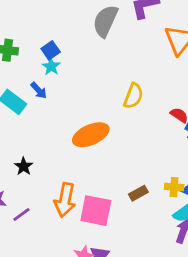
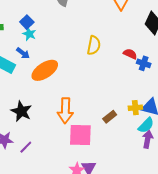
orange ellipse: (91, 135) -> (45, 70), moved
black star: (24, 166) -> (21, 111), size x1.5
orange arrow: (65, 200) -> (65, 111), moved

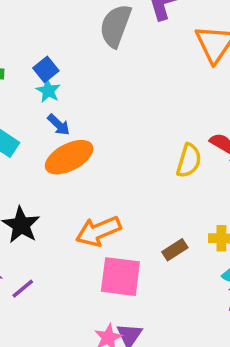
yellow semicircle: (94, 45) -> (189, 161), moved
blue arrow: (23, 53) -> (59, 125), moved
orange arrow: (65, 111) -> (98, 231), turned 60

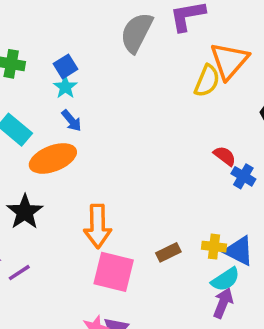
orange ellipse: (69, 157) -> (53, 158), moved
yellow semicircle: (189, 161) -> (207, 81), moved
orange arrow: (98, 231) -> (98, 226), turned -75

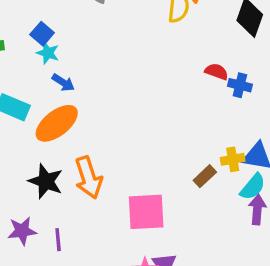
orange arrow: (98, 226) -> (89, 178), moved
brown rectangle: (168, 252) -> (205, 176), moved
purple line: (19, 273) -> (58, 240), turned -45

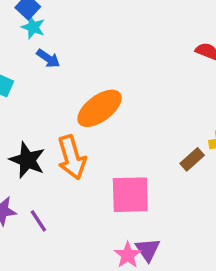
orange ellipse: (57, 123) -> (100, 108), moved
purple line: (58, 240) -> (38, 221), turned -30

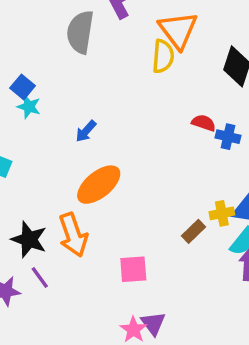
blue arrow: (48, 58) -> (86, 131), moved, turned 100
pink square: (130, 195) -> (133, 269), size x0.7
purple line: (38, 221) -> (40, 278), moved

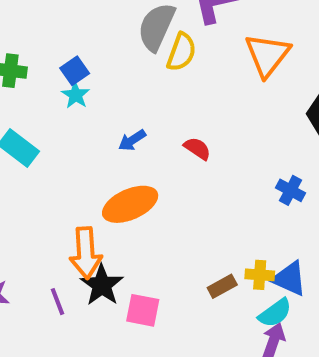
yellow semicircle: (163, 56) -> (181, 52), moved
red semicircle: (204, 123) -> (197, 148), moved
black star: (29, 239) -> (102, 285), moved
purple line: (40, 278) -> (58, 302), moved

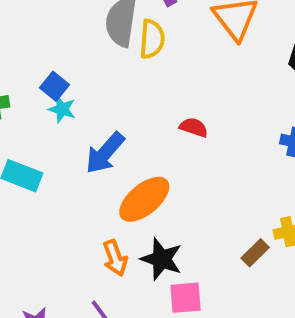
blue arrow: (132, 140) -> (105, 153), moved, size x1.6
orange arrow: (86, 253) -> (115, 258), size x0.7
black star: (102, 285) -> (161, 259), moved

